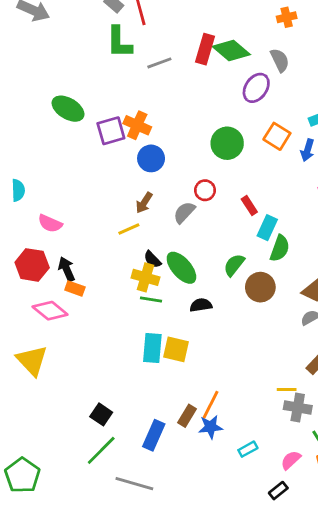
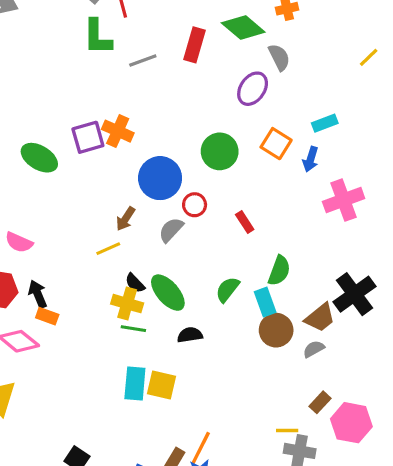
green diamond: (231, 50) -> (243, 28), moved
green ellipse: (68, 109) -> (39, 158), moved
blue circle: (151, 158) -> (160, 178), moved, size x1.4
cyan rectangle: (267, 228) -> (265, 302), moved, turned -45
brown circle: (260, 287) -> (276, 330), moved

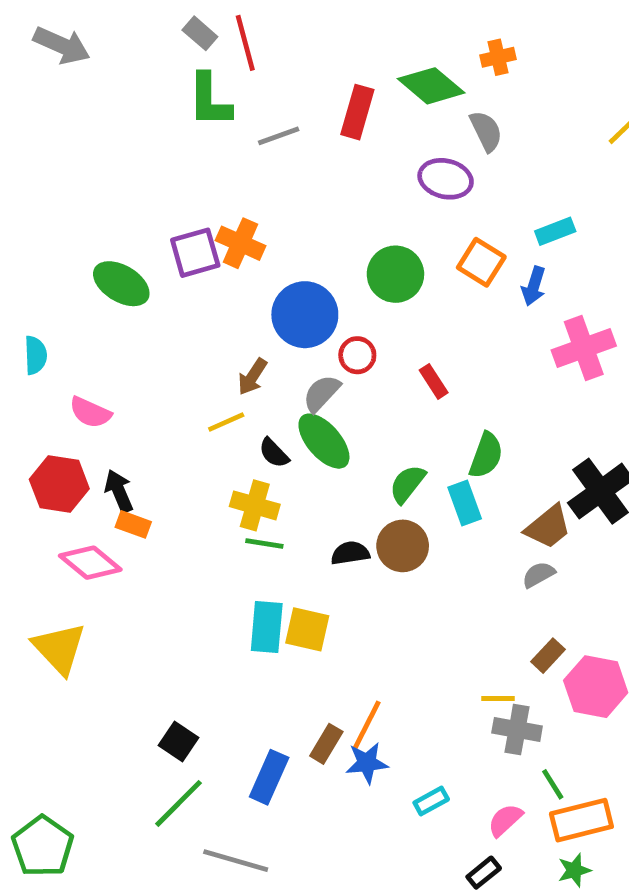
purple ellipse: (253, 89) -> (446, 179), turned 68
black semicircle: (135, 283) -> (274, 453), moved
green ellipse: (168, 293) -> (324, 441), moved
brown circle: (276, 330) -> (403, 546), moved

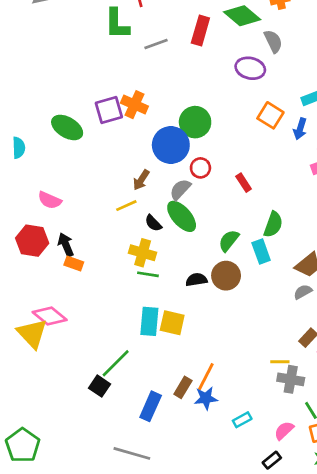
green circle: (395, 274) -> (195, 122), moved
cyan semicircle: (35, 355) -> (19, 148), moved
pink diamond: (90, 563) -> (50, 316), moved
green line: (179, 803) -> (116, 363), moved

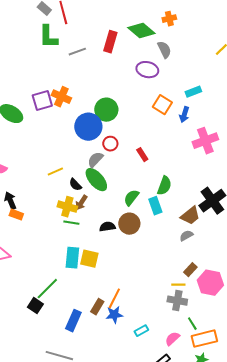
brown arrow: (141, 180) -> (81, 203), moved
yellow line: (280, 362) -> (178, 285), moved

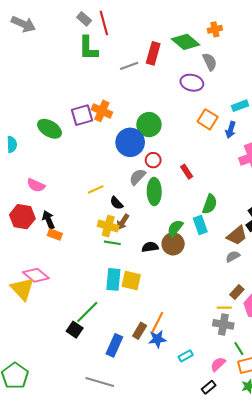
gray line: (77, 52) -> (129, 66), moved
green ellipse: (96, 180) -> (154, 192), moved, turned 40
green semicircle: (131, 198) -> (175, 228), moved

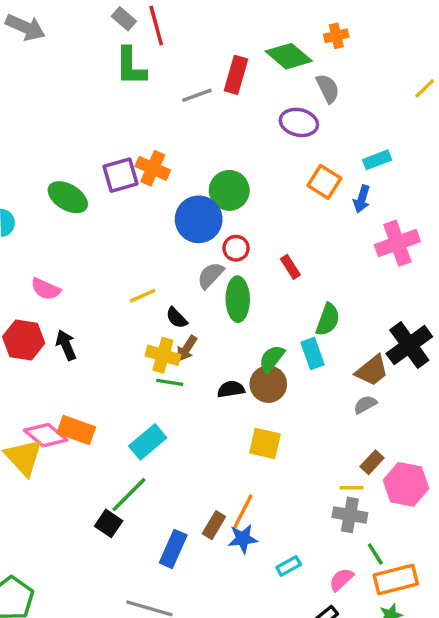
orange rectangle: (55, 234) -> (76, 430), moved, size x1.5
cyan rectangle: (113, 279) -> (148, 442), moved, turned 45
yellow square: (131, 280) -> (265, 444), moved

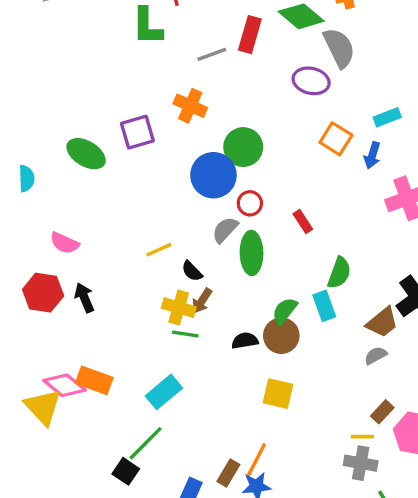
gray semicircle: (328, 88) -> (339, 48), size x1.4
orange cross: (153, 168) -> (190, 106), moved

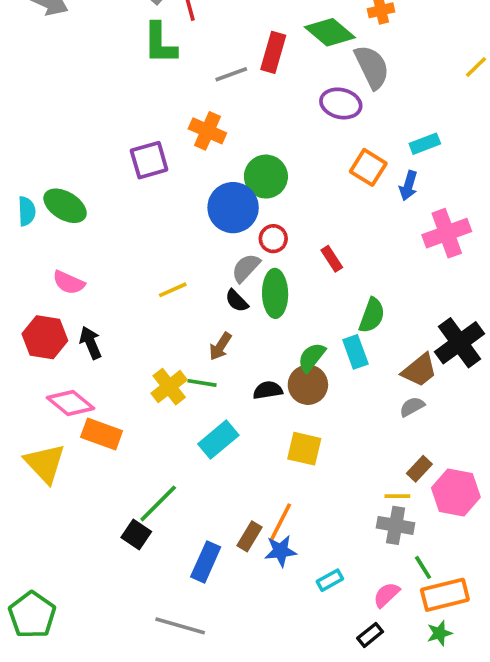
green ellipse: (86, 154) -> (65, 206), moved
black semicircle: (192, 271) -> (237, 301), moved
yellow cross: (179, 308) -> (169, 387), moved, turned 36
pink diamond: (65, 385) -> (71, 403), moved
cyan rectangle: (164, 392) -> (218, 440), moved

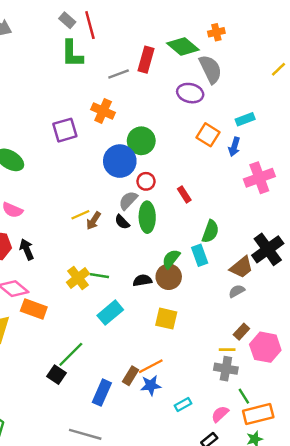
brown arrow: (220, 346) -> (94, 221), moved
orange line: (281, 522) -> (151, 366), turned 35

